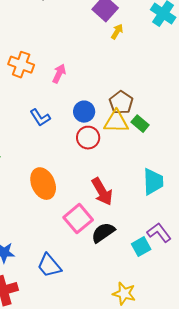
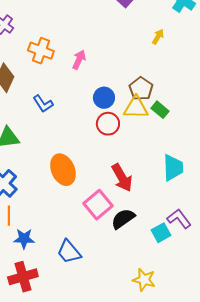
yellow arrow: (117, 32) -> (158, 37), moved
blue L-shape: (40, 118) -> (43, 104), moved

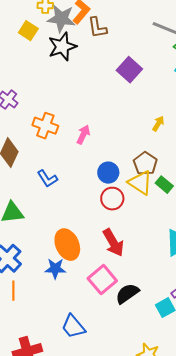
yellow arrow: (158, 37) -> (158, 124), moved
yellow triangle: (136, 108) -> (140, 183), turned 32
red arrow: (122, 178) -> (113, 243), moved
blue star: (24, 239) -> (55, 269), moved

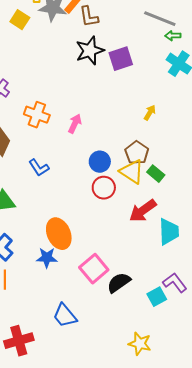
black star: (62, 47) -> (90, 51), moved
purple square: (129, 70) -> (121, 59), turned 30
red arrow: (113, 243) -> (143, 211), moved, turned 84

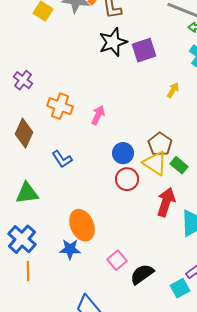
yellow arrow: (150, 113) -> (173, 90), moved
red arrow: (143, 211) -> (166, 202), turned 144
pink square: (94, 269) -> (117, 260), size x0.7

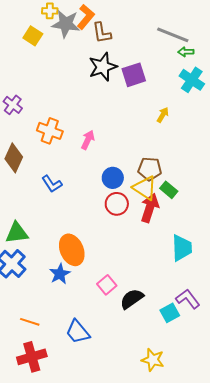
brown pentagon: (160, 144) -> (150, 169), turned -30
green triangle: (27, 193) -> (17, 233), moved
red arrow: (166, 202) -> (150, 208), moved
blue star: (70, 249) -> (60, 274), turned -30
orange line: (28, 271) -> (30, 322), moved, turned -72

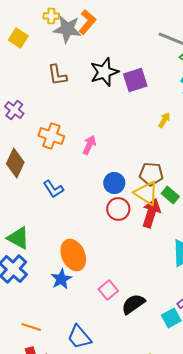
brown L-shape: (102, 33) -> (57, 75), moved
yellow square: (33, 36) -> (18, 38), moved
green triangle: (17, 233) -> (18, 238), turned 35

